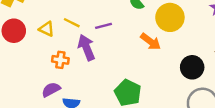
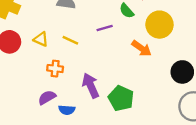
yellow line: (72, 23) -> (70, 40), moved
purple line: (104, 26) -> (105, 28), moved
purple arrow: (86, 47) -> (91, 86), moved

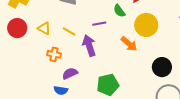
purple arrow: (91, 86) -> (89, 46), moved
purple semicircle: (47, 97) -> (70, 73), moved
green pentagon: (121, 98) -> (108, 85), turned 30

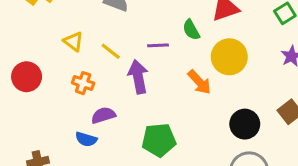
red circle: (17, 28) -> (27, 77), moved

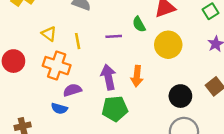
yellow line: (111, 51) -> (78, 41), turned 42
purple arrow: (138, 77) -> (108, 77), moved
orange arrow: (199, 82) -> (137, 76), moved, turned 48
orange cross: (83, 83) -> (57, 66), size x1.6

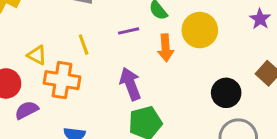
yellow triangle: (49, 34) -> (37, 55), moved
orange arrow: (137, 76) -> (166, 48), moved
purple semicircle: (72, 90) -> (27, 110), moved

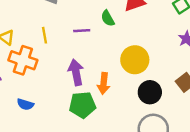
yellow circle: (200, 30) -> (135, 60), moved
orange arrow: (166, 48) -> (104, 83), moved

